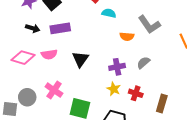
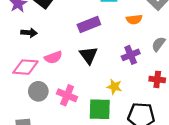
purple rectangle: (60, 28) -> (89, 24), moved
yellow star: (114, 89) -> (114, 87), moved
gray circle: (27, 97) -> (38, 91), moved

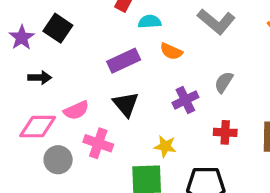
orange semicircle: (134, 19) -> (171, 51), moved, turned 35
pink cross: (67, 95) -> (98, 143), moved

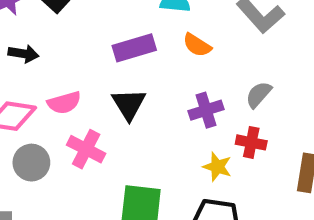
red cross: (225, 132) -> (251, 142), moved
yellow star: (165, 146) -> (217, 167), moved

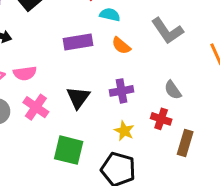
gray semicircle: (259, 95) -> (173, 90), moved, turned -84
black triangle: (129, 104) -> (78, 97), moved
red cross: (251, 142) -> (161, 119), moved

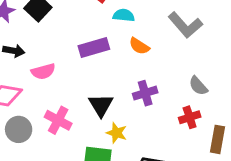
pink semicircle: (25, 73) -> (43, 71), moved
red cross: (161, 119) -> (190, 117), turned -30
yellow star: (124, 131) -> (117, 133), moved

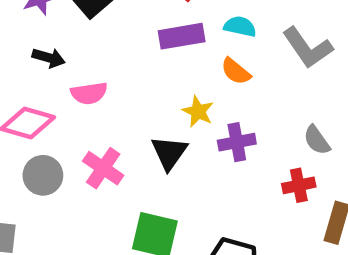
cyan semicircle: (124, 15) -> (240, 26), moved
purple rectangle: (94, 48) -> (182, 36), moved
yellow star: (117, 133) -> (198, 111), moved

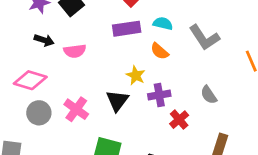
pink semicircle: (89, 93) -> (75, 51), moved
red cross: (299, 185) -> (179, 120), moved, turned -30

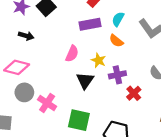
cyan semicircle: (163, 23) -> (118, 19), turned -72
pink semicircle: (75, 51) -> (72, 54), moved, turned -56
pink cross: (76, 109) -> (47, 103), moved

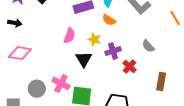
black arrow: (26, 36) -> (15, 23), moved
gray circle: (24, 92) -> (37, 89), moved
pink cross: (47, 103) -> (61, 83), moved

